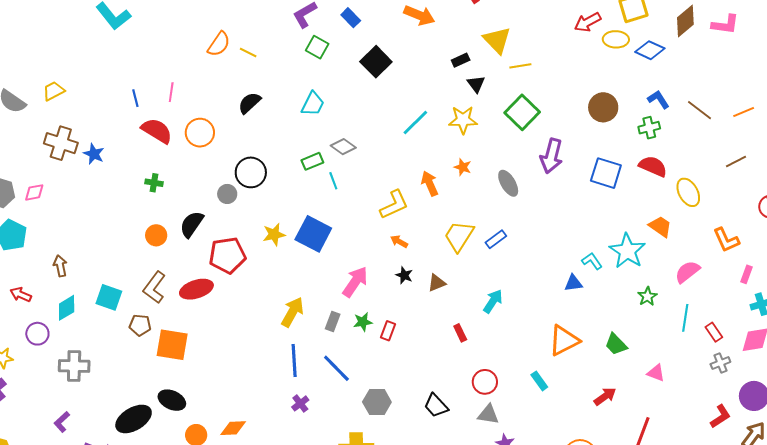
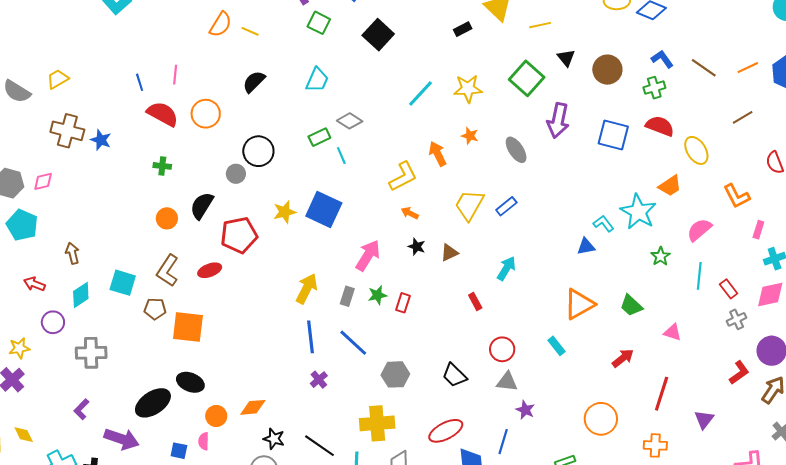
yellow line: (520, 66) -> (540, 25), moved
black triangle: (476, 84) -> (566, 58), moved
orange trapezoid: (660, 226) -> (670, 186), turned 115
red ellipse: (196, 289) -> (210, 270), size x0.7

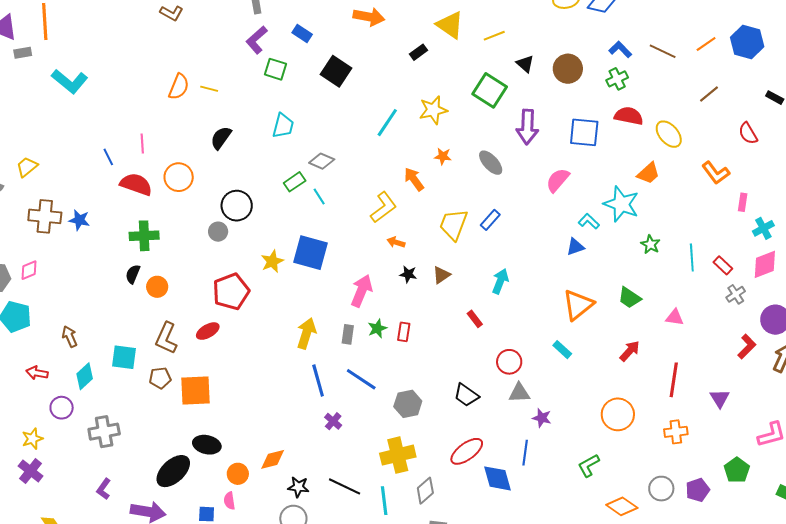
green cross: (162, 166) -> (144, 236), size x1.6
black semicircle: (202, 206) -> (133, 274), moved, size x0.7
pink semicircle: (699, 230) -> (558, 180), moved

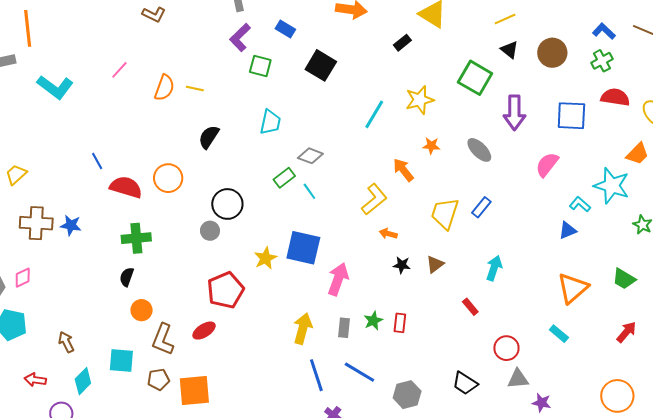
yellow line: (494, 36) -> (505, 19), moved
pink line: (142, 144) -> (119, 70), moved, turned 48
orange circle: (157, 287) -> (142, 310), moved
pink arrow: (362, 291) -> (338, 279), moved

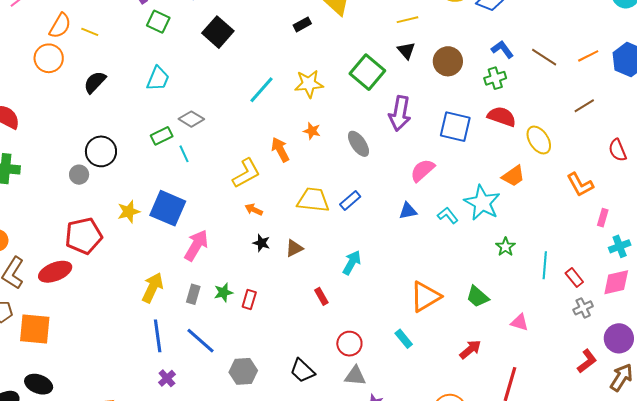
orange circle: (168, 178) -> (49, 58), moved
yellow trapezoid: (445, 213) -> (313, 200), turned 68
blue triangle: (568, 230) -> (408, 211), moved
red ellipse: (204, 331) -> (55, 272), size x1.4

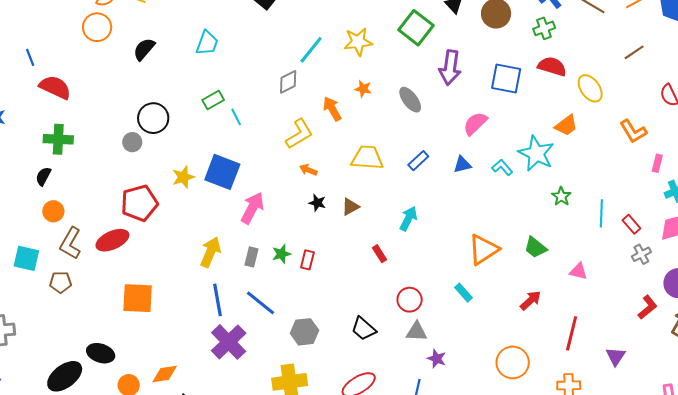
gray diamond: (191, 119) -> (288, 82), moved, turned -55
blue rectangle: (350, 200) -> (418, 161), moved
orange square: (35, 329) -> (138, 298), moved
purple cross: (167, 378) -> (229, 342), size x2.0

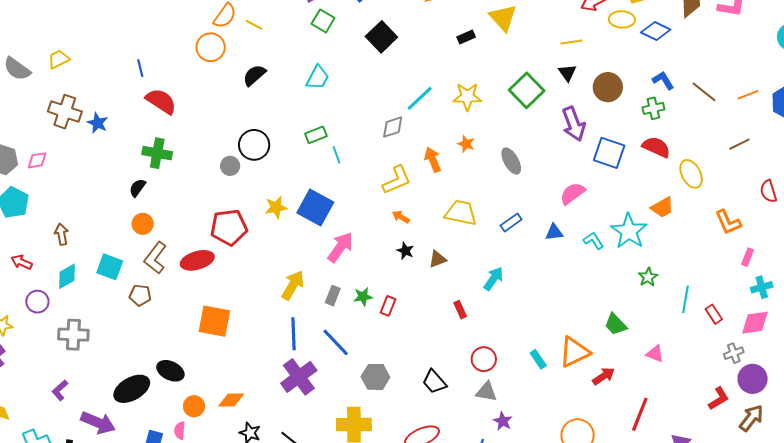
purple arrow: (450, 68) -> (574, 124), moved, turned -36
orange triangle: (483, 250) -> (574, 352), moved
gray cross: (641, 254) -> (734, 353), moved

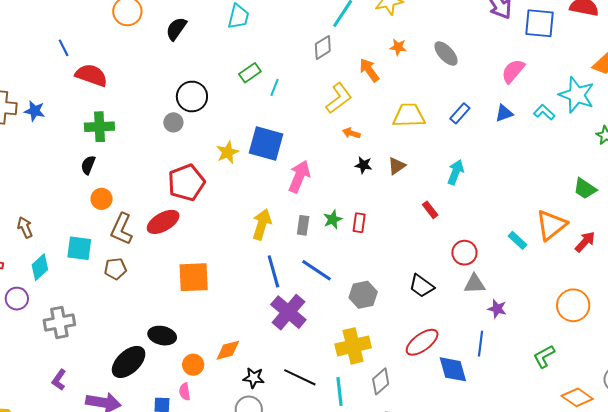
cyan line: (336, 155) -> (274, 87), turned 54

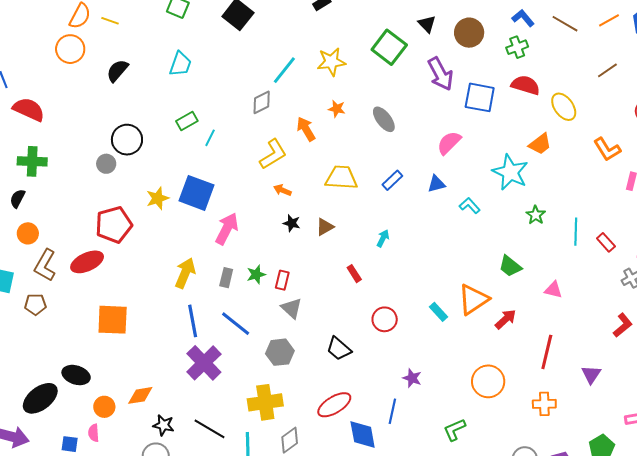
cyan L-shape: (544, 112) -> (470, 206), moved
cyan arrow: (456, 172) -> (383, 238), size x0.7
gray triangle: (475, 284) -> (291, 308), moved, turned 40

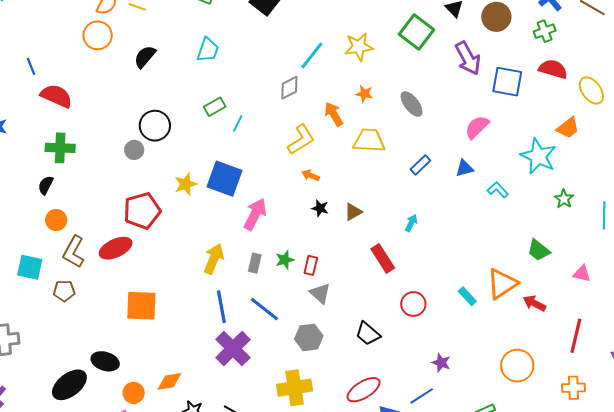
yellow trapezoid: (341, 178) -> (369, 141), moved
red rectangle: (354, 274) -> (383, 258), size x1.6
red arrow: (506, 319) -> (534, 303), turned -110
blue line: (392, 411) -> (422, 396), turned 45

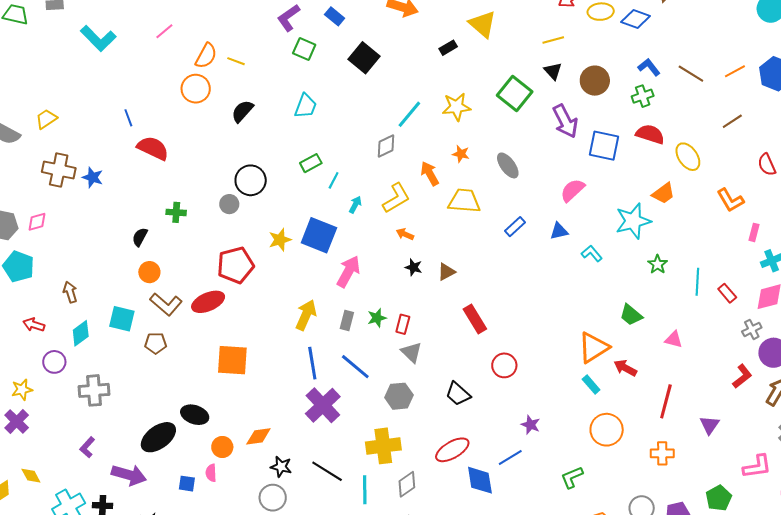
green cross: (60, 148) -> (176, 212), moved, size x0.7
cyan star: (538, 156) -> (633, 221), turned 30
cyan arrow: (411, 223) -> (355, 205), moved
brown L-shape: (74, 252) -> (166, 304), turned -80
cyan rectangle: (467, 296) -> (591, 385), moved

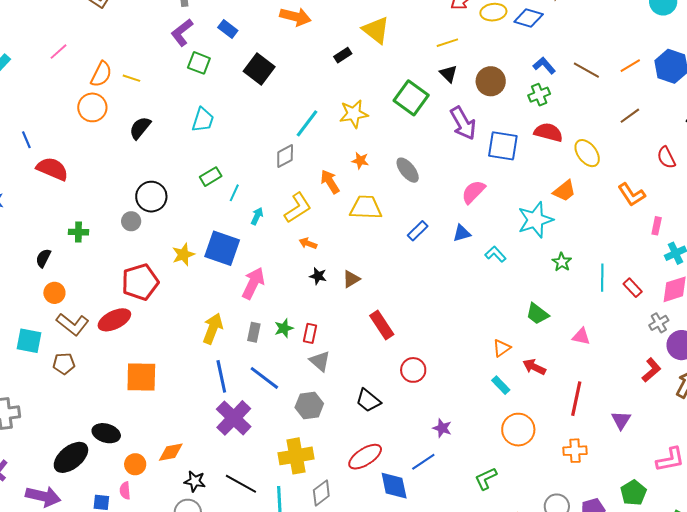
orange triangle: (594, 348) -> (502, 348), size x0.6

